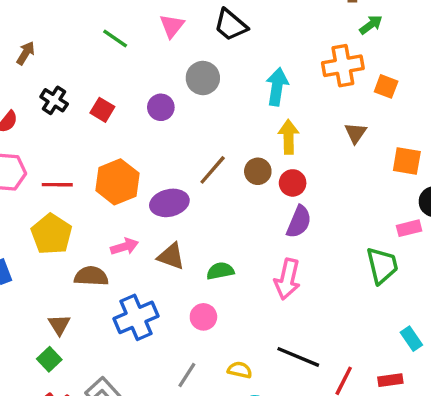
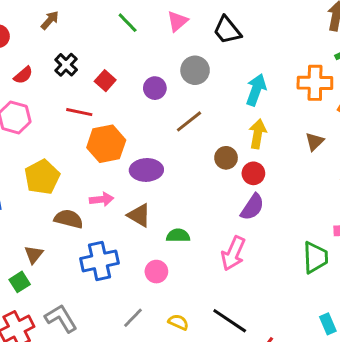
brown line: (213, 170) -> (189, 121), moved
red line: (57, 185) -> (79, 112), moved

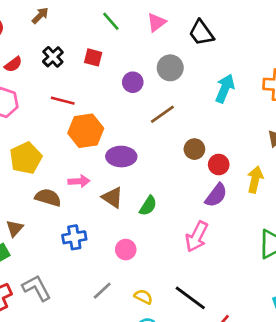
red square: (105, 81) -> (93, 57), moved, turned -30
yellow arrow: (258, 134) -> (255, 180), moved
green semicircle: (178, 236) -> (148, 206), moved, turned 120
blue cross: (100, 261) -> (74, 237), size x0.7

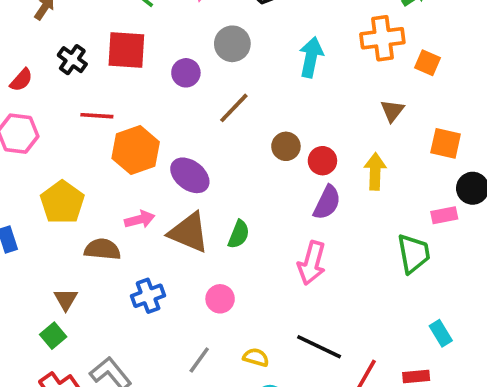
red square: (93, 57) -> (126, 50), size x1.6
purple ellipse: (121, 157) -> (190, 175), turned 48
brown triangle: (113, 197) -> (189, 232), size x1.4

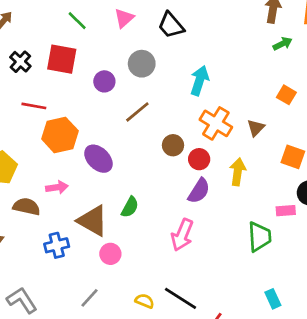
orange cross: (382, 38) -> (216, 123), moved, turned 32
brown triangle: (189, 232) -> (93, 221), moved
yellow semicircle: (256, 357) -> (145, 301), moved

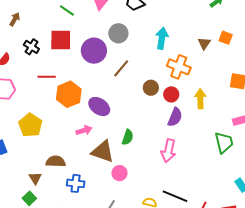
purple circle: (104, 81) -> (94, 51), size x1.6
brown triangle: (256, 128) -> (204, 43), moved
pink arrow: (57, 187) -> (84, 130), moved
brown semicircle: (27, 207) -> (56, 161), moved
blue cross: (57, 245) -> (76, 183), moved, turned 30

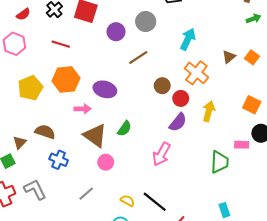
purple circle: (94, 51) -> (116, 32), size x0.7
orange hexagon: (69, 94) -> (66, 79), moved
purple ellipse: (99, 106) -> (105, 89), turned -35

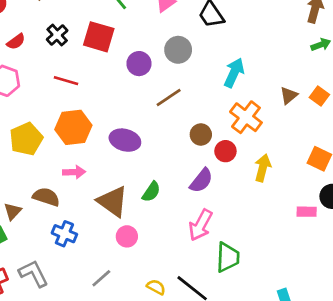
pink arrow: (83, 109) -> (74, 172), moved
purple semicircle: (178, 122) -> (201, 181), moved
green trapezoid: (220, 162) -> (228, 257), moved

